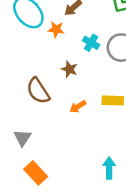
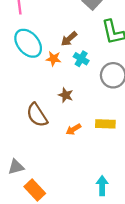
cyan cross: (91, 43) -> (81, 59), moved
gray triangle: (22, 138) -> (16, 167), moved, turned 42

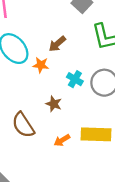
cyan cross: (81, 59) -> (75, 79), moved
yellow rectangle: (105, 124) -> (96, 134), size x1.4

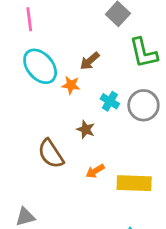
yellow rectangle: (96, 134) -> (134, 183), moved

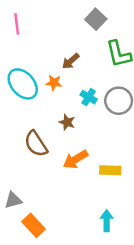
cyan ellipse: (40, 66) -> (23, 84), moved
orange arrow: (95, 171) -> (75, 159), size x1.5
yellow rectangle: (134, 183) -> (110, 170), size x0.7

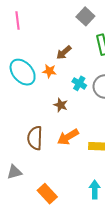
brown semicircle: (36, 144) -> (35, 138), moved, turned 35
orange rectangle: (33, 225) -> (47, 194), moved

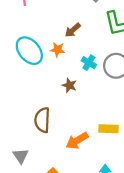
orange arrow: (68, 137) -> (77, 141), moved
gray triangle: (14, 172) -> (21, 156), turned -49

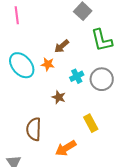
cyan cross: (89, 63) -> (77, 76), turned 32
yellow rectangle: (108, 129) -> (91, 123), moved, turned 60

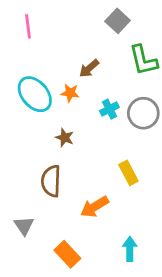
brown star: (59, 97) -> (65, 138), moved

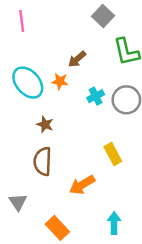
brown star: (65, 138) -> (45, 124), moved

